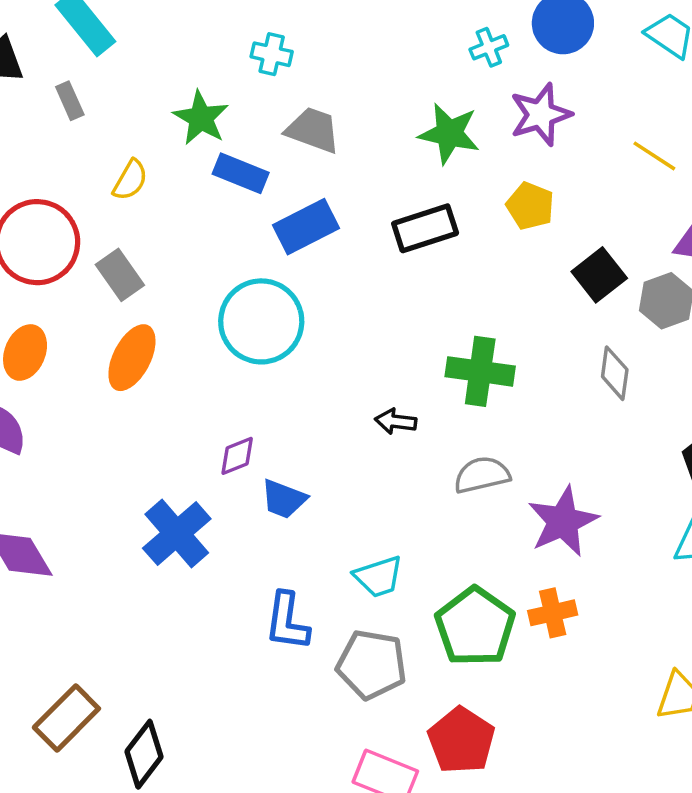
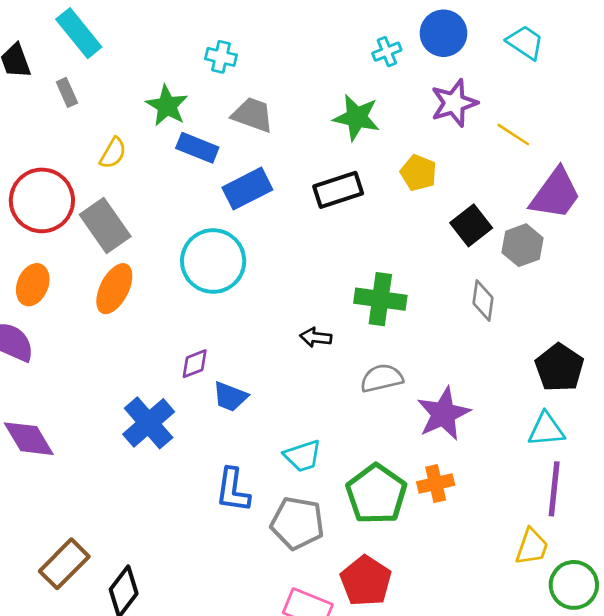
purple star: (541, 115) -> (454, 103), moved
gray rectangle: (120, 275) -> (105, 225), size x1.4

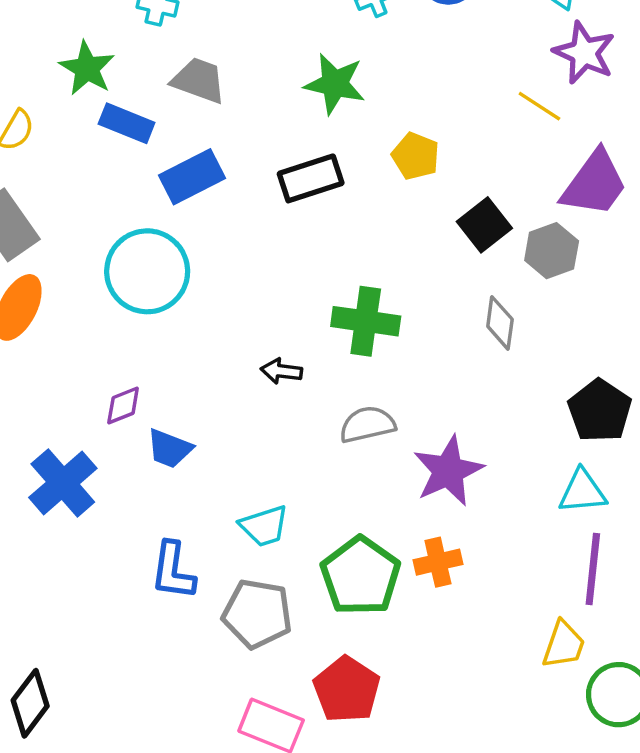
purple star: (454, 103) -> (584, 53), moved, turned -30

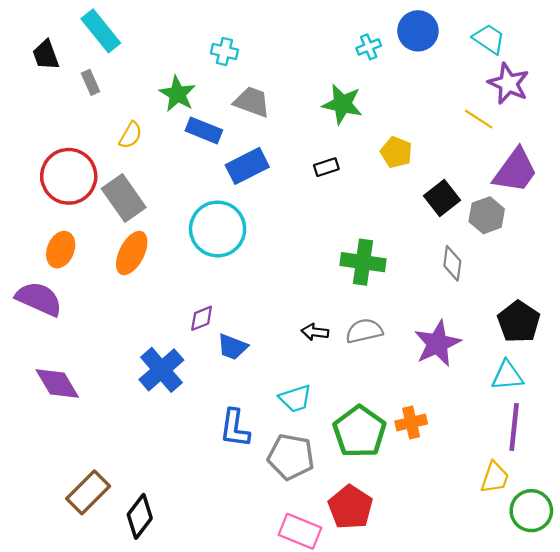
black rectangle: (311, 178) -> (326, 167), size x0.6
black arrow: (281, 371) -> (315, 332), moved
purple star: (448, 471) -> (437, 343), moved

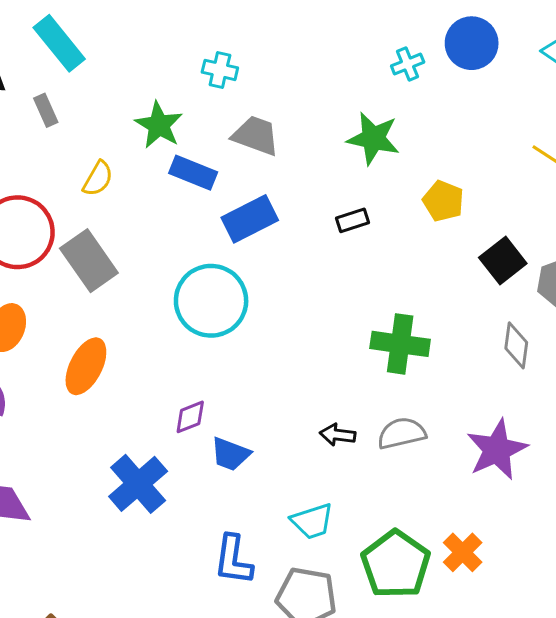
orange ellipse: (132, 253) -> (86, 366), moved
orange cross: (411, 422) -> (463, 552), turned -32

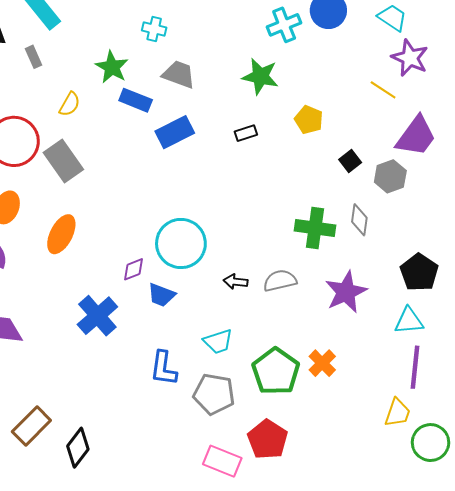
cyan cross: (408, 64) -> (284, 25), size x1.5
black square: (503, 261) -> (350, 161), size x0.7
cyan circle: (211, 301) -> (181, 243), moved
green cross: (400, 344) -> (315, 228), moved

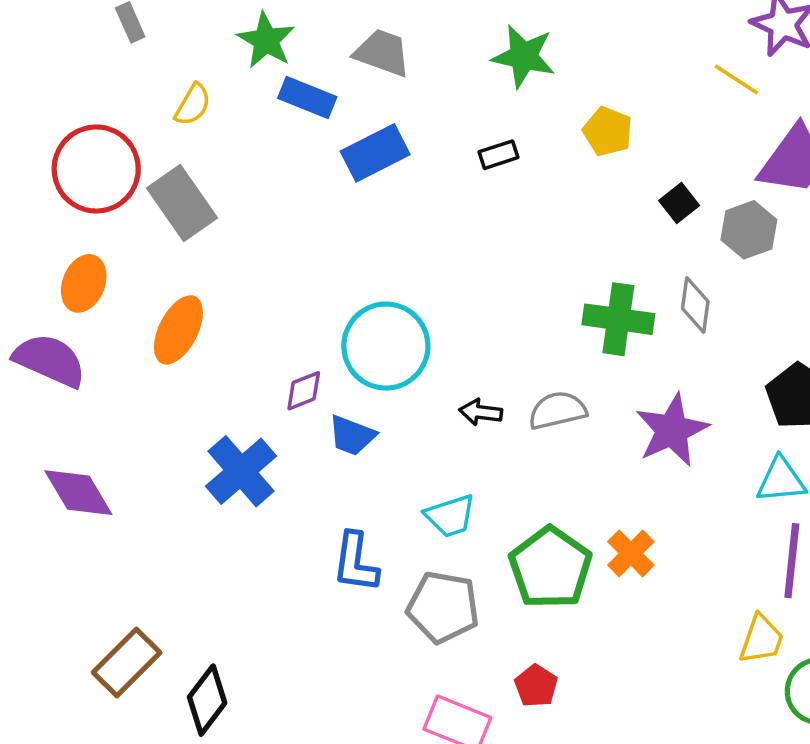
red pentagon: (268, 439) -> (536, 686), size x0.6

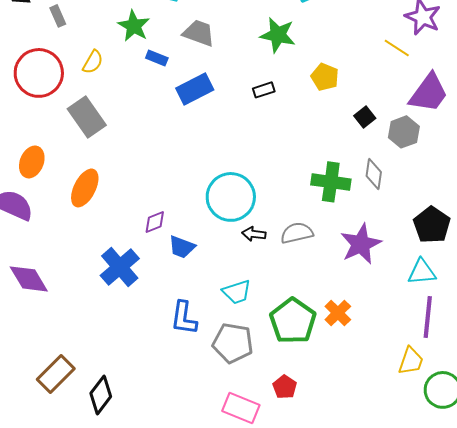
blue rectangle: (307, 97) -> (157, 58), size x0.7
red circle: (96, 169) -> (39, 73), moved
cyan circle: (386, 346) -> (231, 197), moved

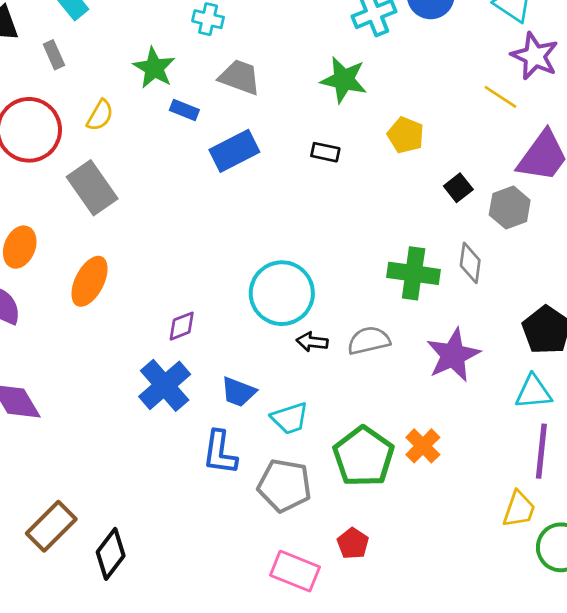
black rectangle: (264, 90) -> (325, 152), turned 30
blue trapezoid: (182, 247) -> (238, 392), moved
blue cross: (120, 267) -> (165, 385), moved

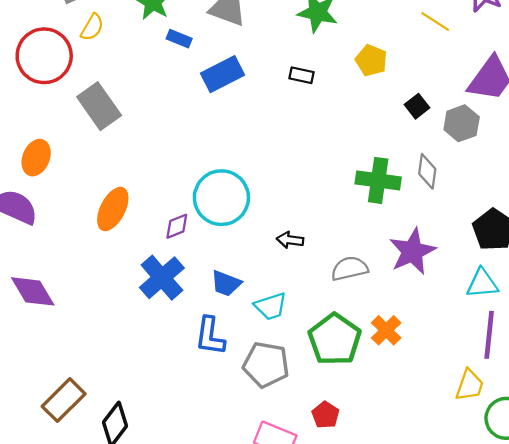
yellow line: (500, 97) -> (435, 21), moved
yellow semicircle: (100, 115) -> (92, 27), moved
orange ellipse: (90, 281) -> (113, 209), moved
cyan circle: (282, 293) -> (221, 198), moved
gray semicircle: (369, 341) -> (350, 269), moved

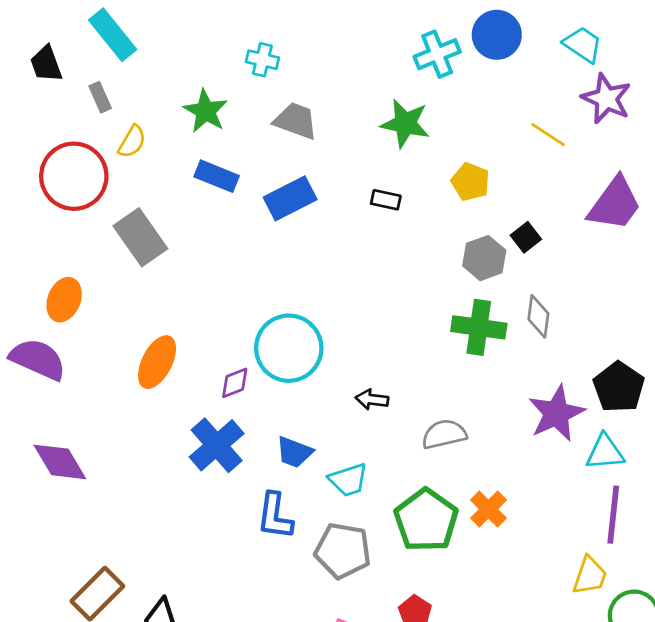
blue rectangle: (179, 39) -> (217, 176), moved, size x1.4
gray hexagon: (462, 123) -> (484, 258), moved
purple star: (412, 251) -> (556, 413), moved

